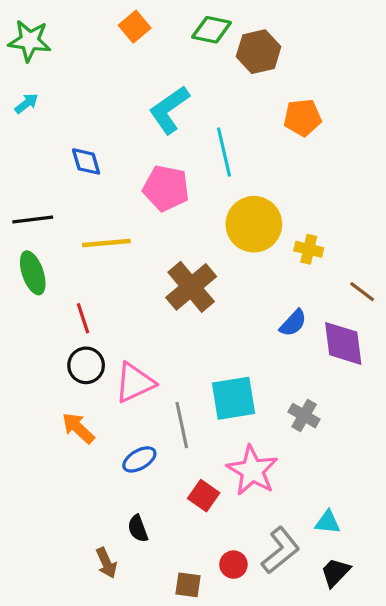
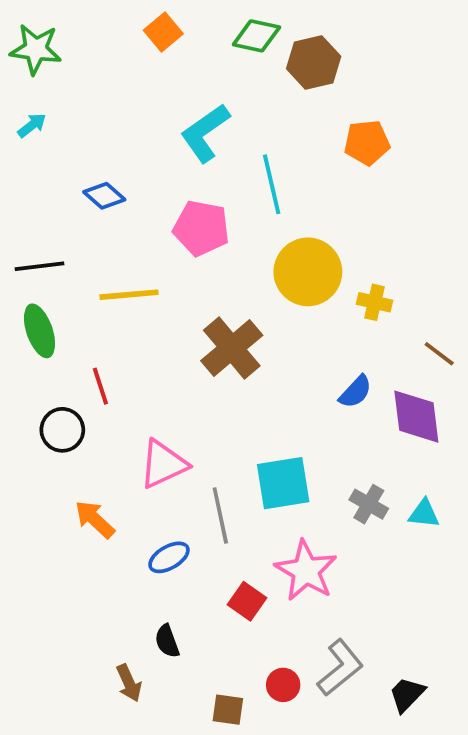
blue diamond: (86, 161) -> (104, 196), turned -32
black circle: (86, 365) -> (62, 430), moved
cyan triangle: (328, 522) -> (424, 514), moved

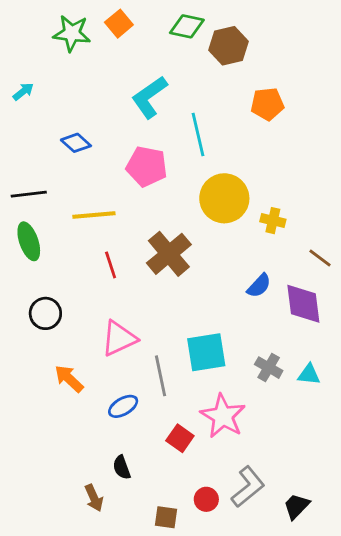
green star: (36, 49) -> (72, 33), moved
red line: (100, 386) -> (111, 265), moved

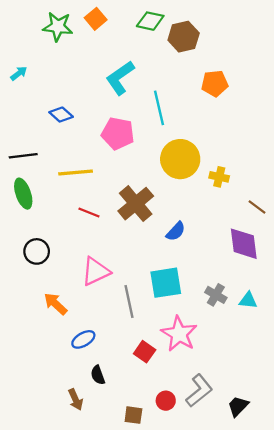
red line: (111, 265) -> (89, 213), turned -50
blue semicircle: (259, 286) -> (176, 231), moved
blue ellipse: (123, 406) -> (83, 339), moved

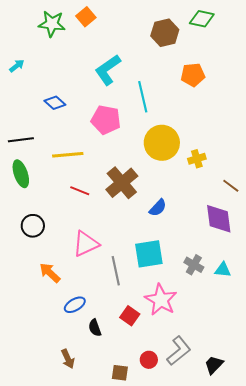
green diamond: (150, 21) -> (202, 19), moved
yellow cross: (219, 177) -> (197, 159), turned -30
black semicircle: (98, 375) -> (95, 328), moved

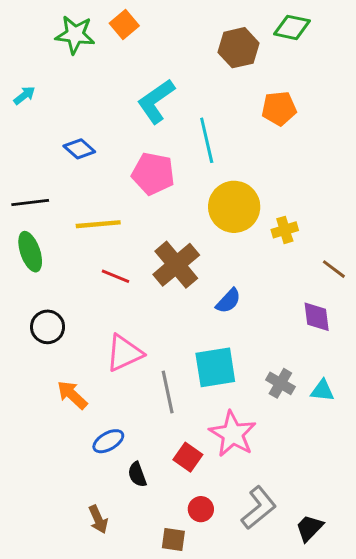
purple diamond: (219, 219) -> (317, 317), size x0.7
red circle: (149, 360) -> (201, 509), moved

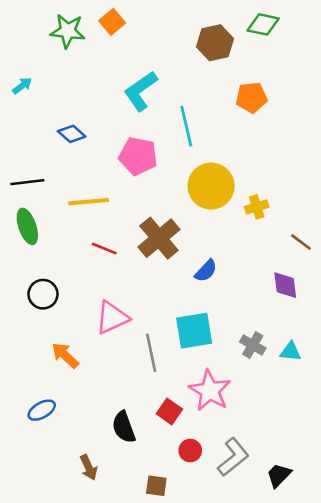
blue ellipse: (108, 441) -> (42, 410), moved
black semicircle: (137, 474) -> (124, 427), size x1.4
red circle: (201, 509) -> (190, 451), moved

